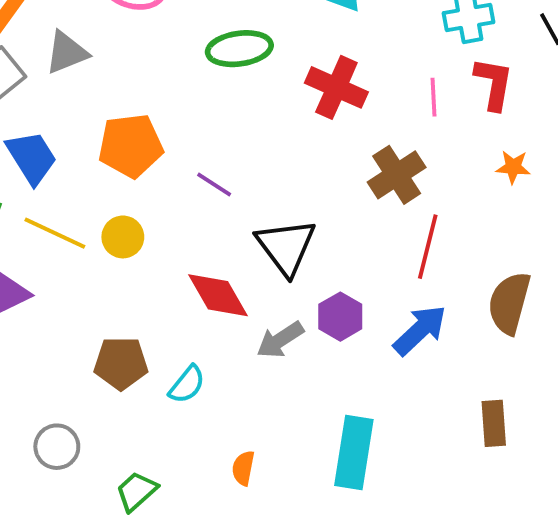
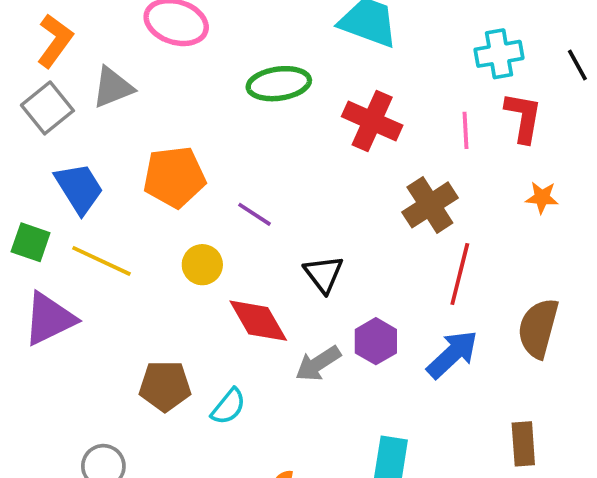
yellow circle: (123, 237) -> (202, 265), moved
black triangle: (286, 247) -> (324, 274), size x0.7

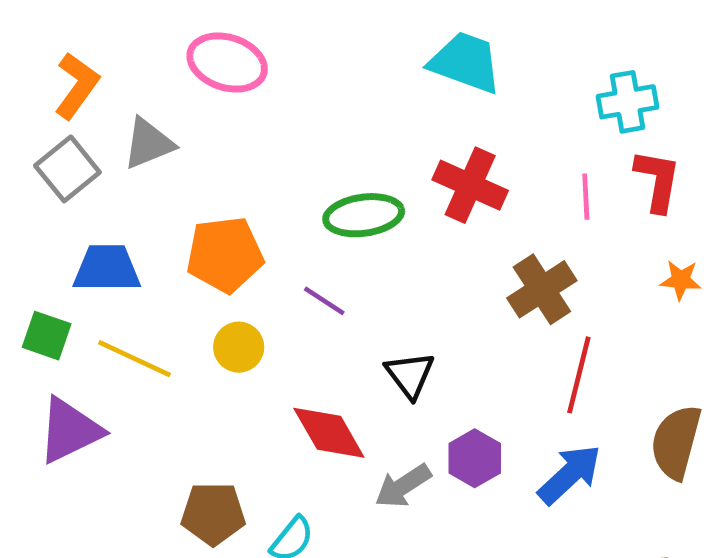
green ellipse: (279, 84) -> (364, 215), moved
blue trapezoid: (79, 188) -> (107, 268), turned -58
yellow circle: (202, 265) -> (239, 347), moved

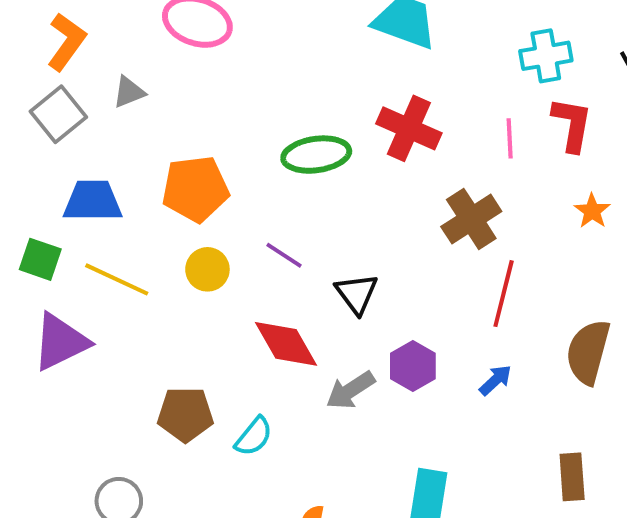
gray triangle: (148, 143) -> (129, 92), size x0.7
orange star: (681, 280) -> (592, 211), turned 30
purple line: (324, 301) -> (284, 255), moved
blue arrow: (570, 474) -> (495, 380), size x0.6

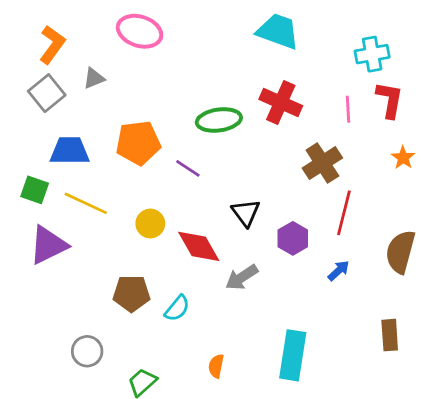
purple line: (284, 255) -> (188, 168), moved
yellow circle: (207, 269) -> (150, 224), moved
purple hexagon: (413, 366) -> (293, 238), moved

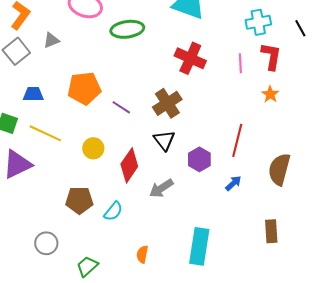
green ellipse: (219, 120) -> (127, 29), moved
blue trapezoid: (70, 151) -> (33, 94), size x0.7
orange star: (403, 158) -> (270, 94), moved
brown cross: (322, 163) -> (167, 103), moved
red diamond: (199, 246) -> (129, 165), turned 64

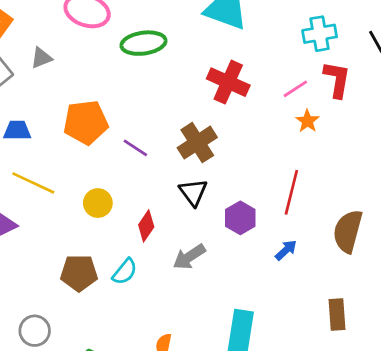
pink line: (240, 63) -> (295, 89), turned 60
orange star: (270, 94) -> (307, 121), moved
red diamond: (129, 165) -> (146, 226), size x0.7
cyan semicircle: (113, 211) -> (125, 272), moved

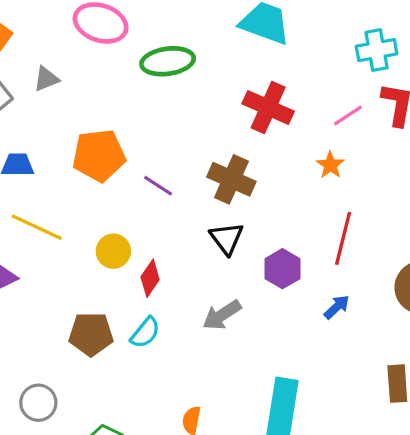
orange star: (307, 121) -> (330, 165), moved
brown cross: (197, 143) -> (231, 179), turned -33
red diamond: (146, 226) -> (150, 278), moved

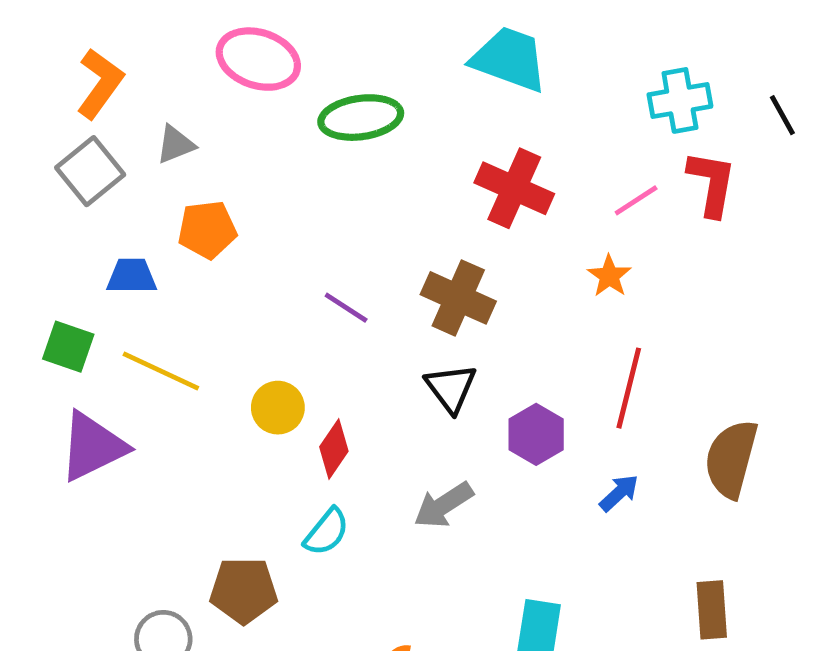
orange pentagon: (99, 155) -> (207, 230), moved, size x0.7
brown pentagon: (91, 334) -> (244, 590), moved

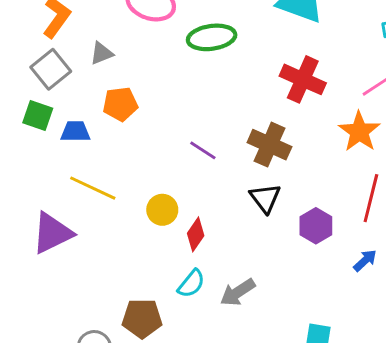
orange star: (609, 276) -> (359, 132), size x1.6
green square: (68, 347) -> (38, 116), moved
gray arrow: (444, 505) -> (238, 292), moved

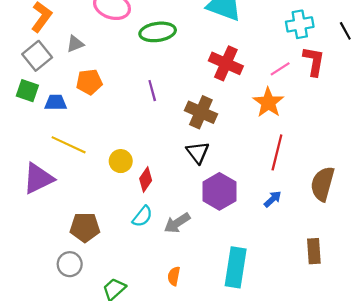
purple line: (203, 150) -> (152, 91), moved, turned 42
purple hexagon: (316, 226) -> (219, 191), moved, size x1.4
brown pentagon: (142, 318) -> (85, 227), moved

